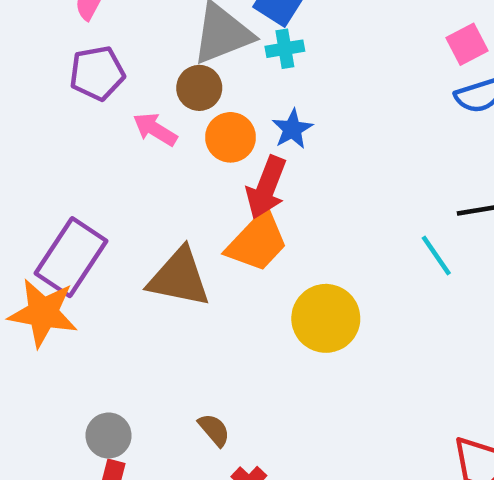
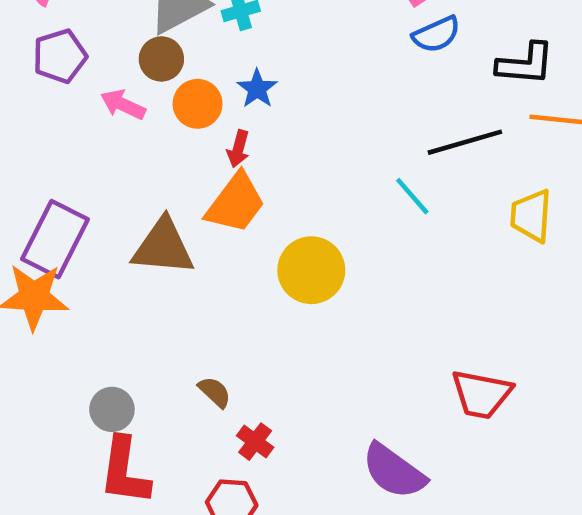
red arrow: (266, 187) -> (238, 149), size x0.6

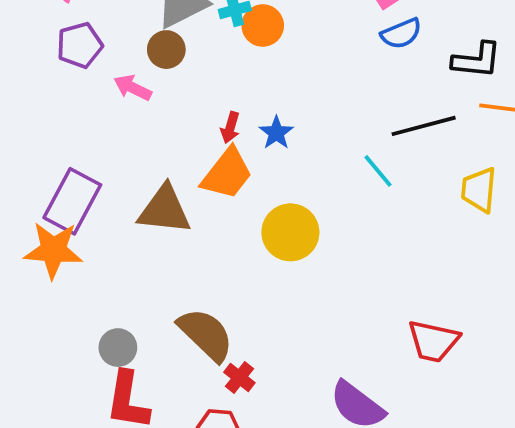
blue star: (257, 89) -> (276, 133), moved
orange circle: (198, 104) -> (263, 26), moved
brown semicircle: (215, 392) -> (206, 334), size x2.0

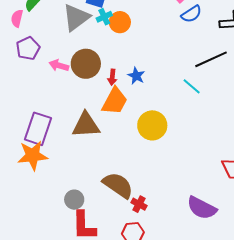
brown circle: (166, 50) -> (86, 64), moved, size x1.5

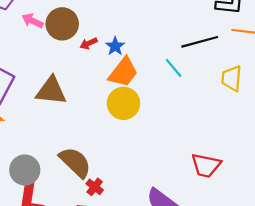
red arrow: (112, 77) -> (89, 43), turned 49
orange trapezoid: (115, 101) -> (123, 72), moved
gray circle: (74, 200) -> (25, 170), size x1.4

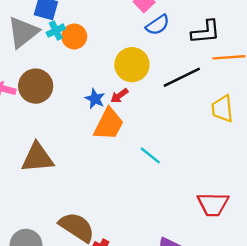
red arrow: (89, 43) -> (119, 96), moved
cyan line: (174, 68) -> (150, 155), moved
yellow circle: (123, 103) -> (132, 65), moved

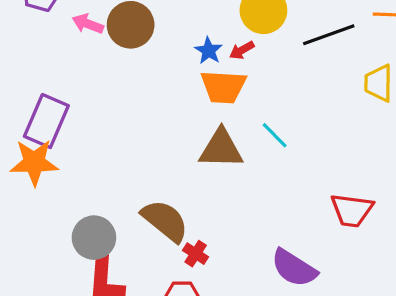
orange trapezoid: (109, 124) -> (223, 87), turned 60
brown triangle: (37, 158) -> (221, 149), moved

